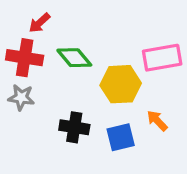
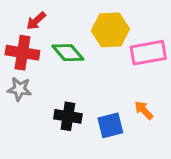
yellow hexagon: (121, 84) -> (110, 30), moved

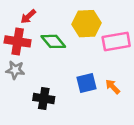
black cross: (68, 116) -> (44, 98), moved
blue square: (110, 125) -> (86, 83), moved

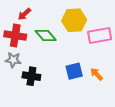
black cross: (44, 98) -> (31, 76), moved

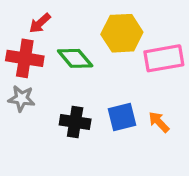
black cross: (31, 76) -> (75, 122), moved

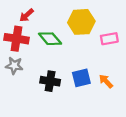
pink rectangle: (164, 58) -> (109, 39), size x0.7

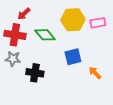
pink rectangle: (109, 39) -> (98, 23), moved
blue square: (81, 78) -> (73, 57), moved
black cross: (50, 81) -> (35, 73), moved

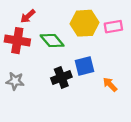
gray star: (13, 59) -> (15, 81), moved
black cross: (35, 73) -> (61, 78), moved, turned -30

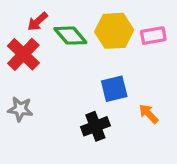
red cross: (17, 41) -> (23, 54), turned 35
green diamond: (52, 41) -> (70, 36), moved
black cross: (61, 78) -> (95, 126), moved

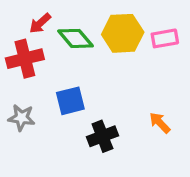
red cross: (23, 54) -> (25, 59), turned 32
blue square: (114, 89) -> (70, 101), moved

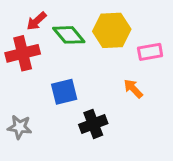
pink rectangle: (165, 38) -> (150, 52), moved
gray star: (21, 118) -> (20, 127), moved
orange arrow: (160, 123) -> (133, 89), moved

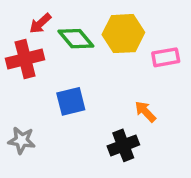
orange arrow: (133, 89) -> (145, 112), moved
black cross: (93, 124) -> (123, 145), moved

